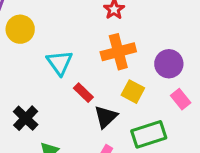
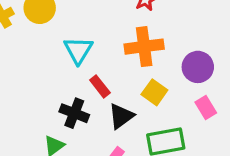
black cross: (26, 118) -> (74, 113), moved, turned -30

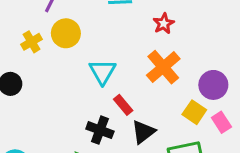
orange cross: (144, 47) -> (163, 67), turned -32
yellow square: (154, 92) -> (194, 112), moved

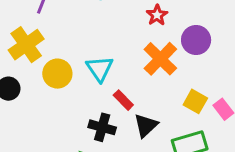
yellow circle: (66, 33) -> (57, 74), moved
yellow cross: (32, 42) -> (26, 45), size x1.6
purple circle: (213, 85) -> (196, 40), moved

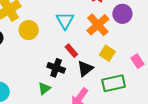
cyan triangle: (100, 69) -> (65, 21), moved
yellow square: (195, 101) -> (107, 53), moved

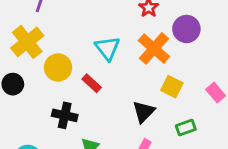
red rectangle: (71, 51) -> (92, 83), moved
black cross: (56, 68) -> (65, 115), moved
green rectangle: (114, 83) -> (186, 128), size x0.6

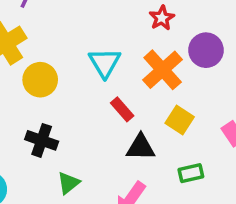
red rectangle: (92, 83) -> (122, 109), moved
black triangle: (144, 112) -> (141, 147), turned 40

